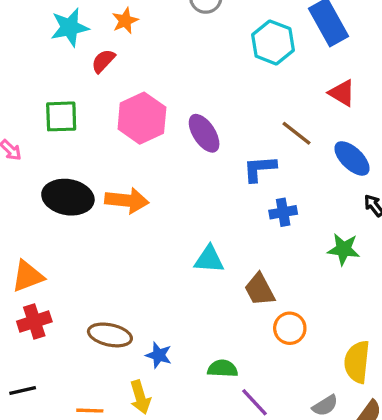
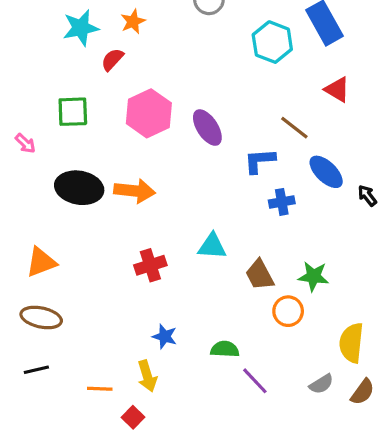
blue ellipse: (352, 158) -> (326, 172), moved
green star: (344, 249) -> (313, 276), moved
red cross: (34, 322) -> (150, 265), moved
brown ellipse: (110, 335) -> (41, 317), moved

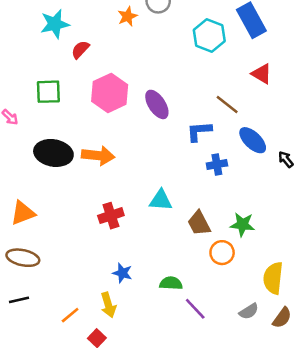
orange star: (133, 21) -> (128, 16), moved
orange line: (100, 389) -> (70, 315), turned -42

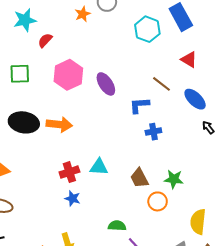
blue ellipse: (253, 140) -> (195, 99), moved
cyan triangle: (161, 200) -> (99, 167), moved
blue star: (122, 273) -> (72, 198), moved

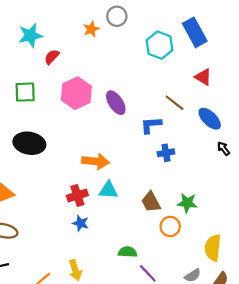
orange arrow: (59, 124) -> (96, 161), moved

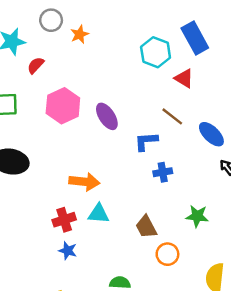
gray circle: (117, 16) -> (51, 20), moved
red triangle: (203, 77) -> (184, 78), moved
green star: (187, 203) -> (197, 216), moved

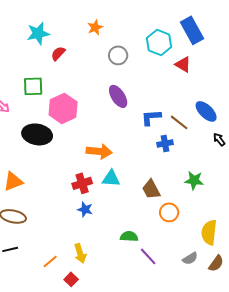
gray circle: (51, 20) -> (118, 55), moved
pink hexagon: (63, 106) -> (63, 108), moved
brown line: (172, 116) -> (179, 122), moved

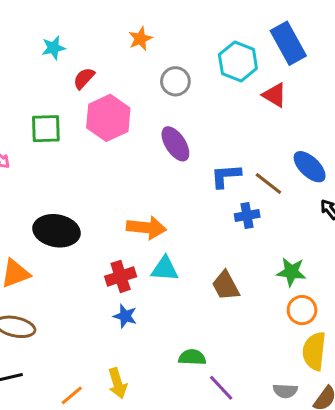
cyan star: (38, 33) -> (53, 48), size x0.7
pink hexagon: (63, 108) -> (108, 118), moved
black ellipse: (37, 134) -> (57, 231), moved
orange circle: (169, 212) -> (302, 310), moved
gray semicircle: (190, 258) -> (285, 391), turned 35

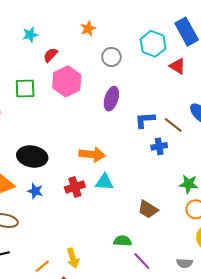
purple ellipse: (175, 144) -> (111, 99), turned 50
brown trapezoid: (226, 286) -> (148, 209), moved, turned -30
blue star: (125, 316) -> (35, 191), moved

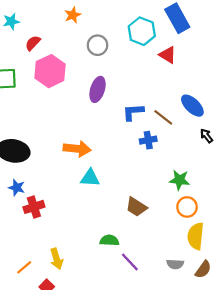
red cross: (75, 187) -> (34, 207), moved

